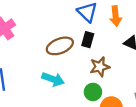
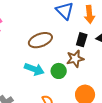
black rectangle: (88, 40) -> (82, 40), moved
green circle: (93, 92) -> (59, 71), moved

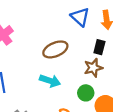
green circle: (59, 71) -> (86, 93), moved

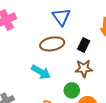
blue triangle: (80, 17) -> (61, 17), moved
black rectangle: (99, 47) -> (84, 45), moved

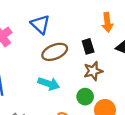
blue triangle: (61, 17) -> (40, 24), moved
black rectangle: (84, 45) -> (88, 46), turned -32

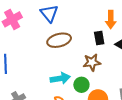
black rectangle: (88, 46) -> (99, 38), moved
cyan arrow: (49, 84) -> (60, 78), moved, turned -36

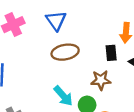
cyan arrow: (60, 78) -> (63, 96), turned 54

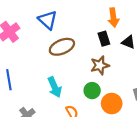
cyan arrow: (63, 96) -> (55, 87), moved, turned 30

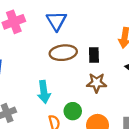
black rectangle: (104, 39) -> (94, 55), moved
green circle: (92, 91) -> (73, 111), moved

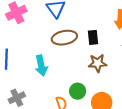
cyan arrow: (44, 92) -> (41, 66), moved

